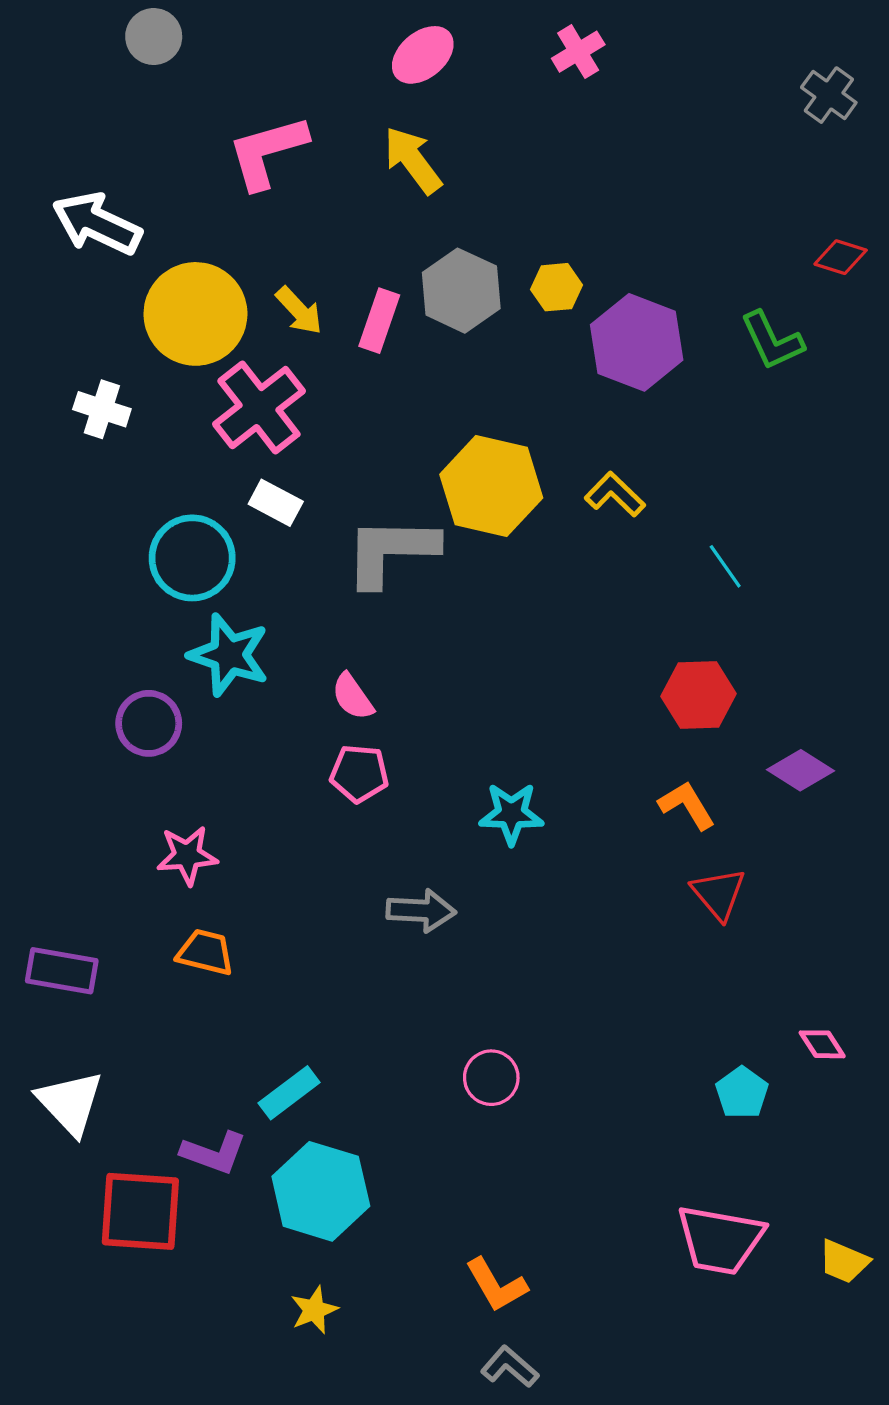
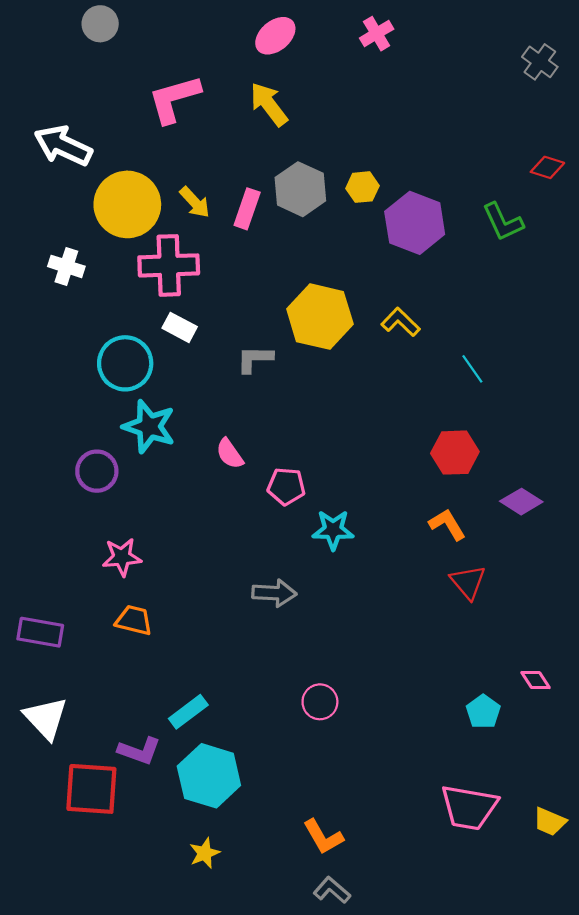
pink cross: (259, 408) -> (169, 265), turned 36
gray L-shape: (391, 551) -> (255, 359), size x0.6
pink pentagon: (359, 774) -> (286, 486), moved

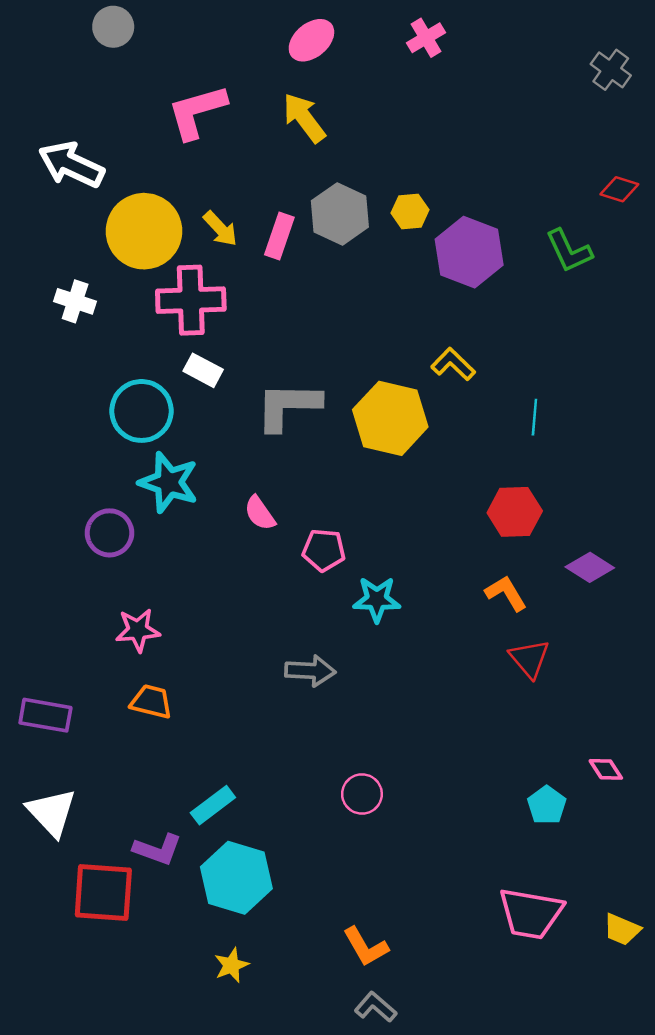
yellow hexagon: (320, 317) -> (390, 418), moved
gray L-shape: (255, 359) -> (288, 406), size x1.6
cyan line: (472, 369) -> (534, 417), turned 40

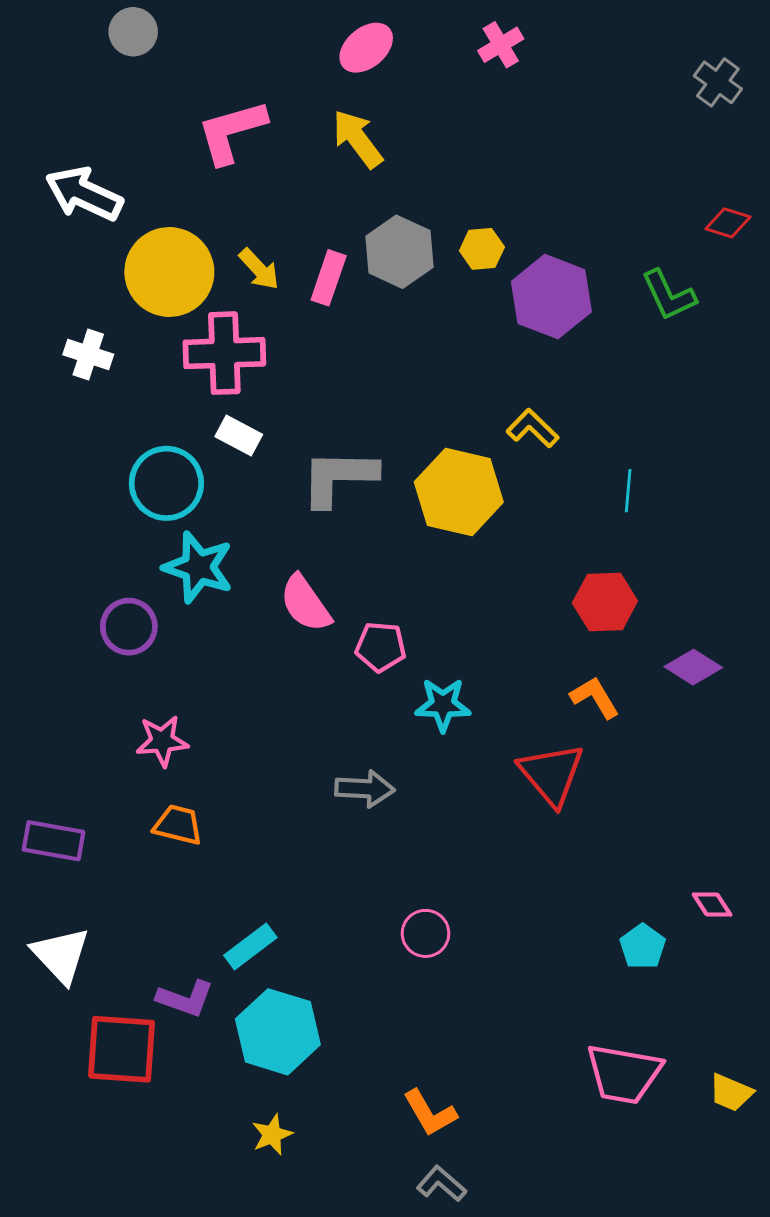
pink semicircle: (260, 513) -> (305, 603), size x1.4
red triangle: (529, 659) -> (551, 774), moved, size x1.4

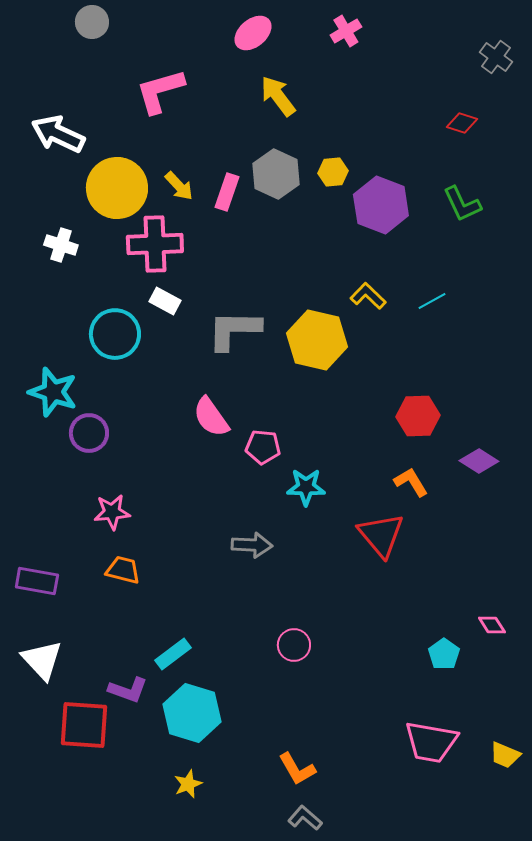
yellow arrow: (357, 139) -> (278, 96), moved
red diamond: (728, 223) -> (462, 123), moved
cyan line: (628, 491) -> (432, 301), moved, turned 56
cyan star: (198, 567) -> (53, 392), moved

